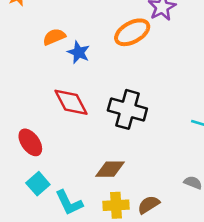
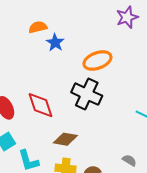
orange ellipse: (132, 32) -> (97, 60), moved
red diamond: (71, 102) -> (40, 105), moved

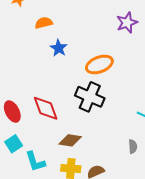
orange semicircle: (38, 27) -> (44, 23), moved
gray semicircle: (129, 160) -> (133, 147), moved, turned 56

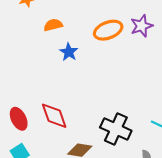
orange ellipse: (99, 65) -> (108, 30), moved
black cross: (90, 97) -> (116, 129), moved

